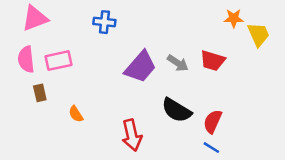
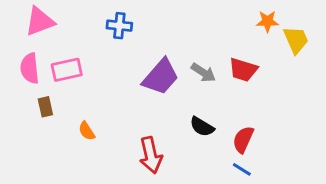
black semicircle: (177, 110) -> (202, 127), size x0.7

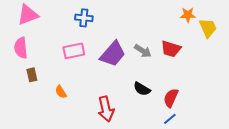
pink rectangle: (67, 70) -> (74, 51), moved
blue line: (242, 169) -> (170, 119), turned -72

